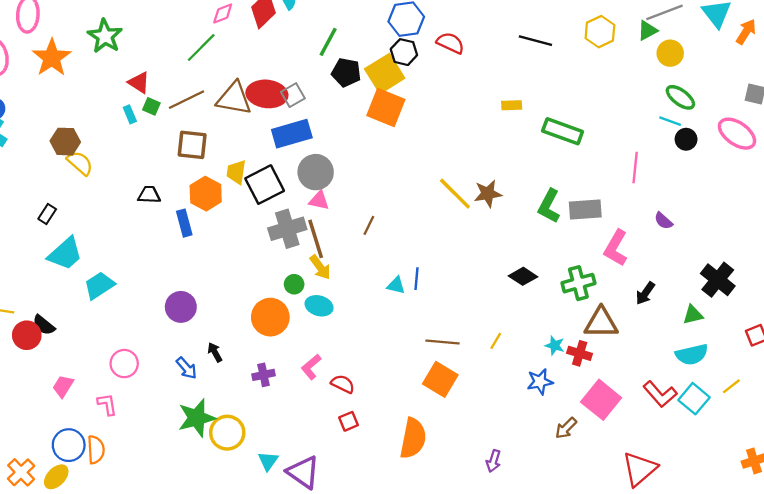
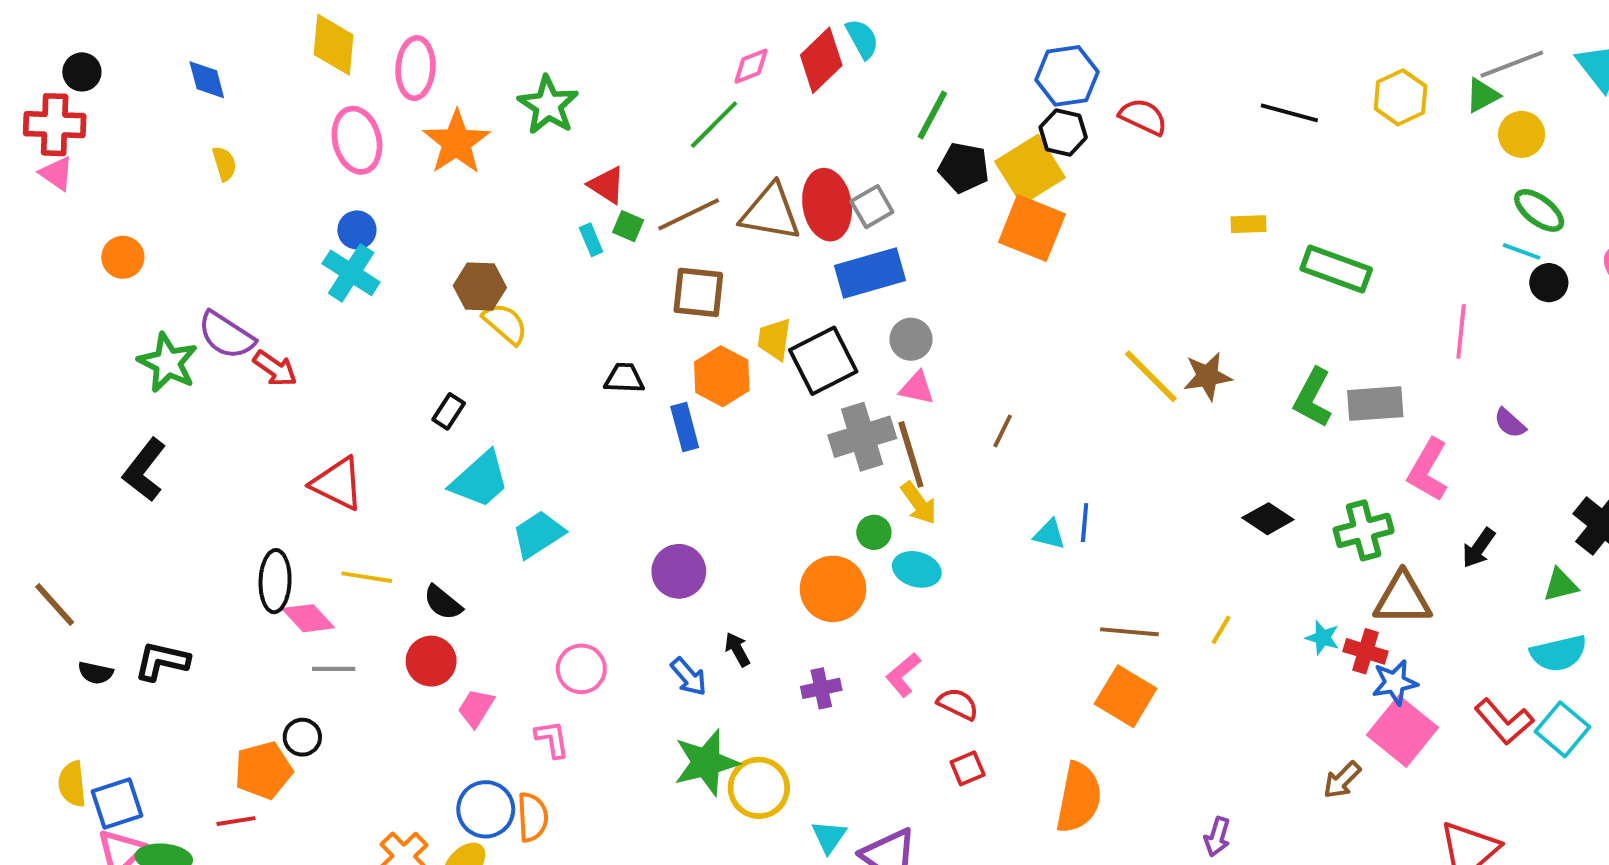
red ellipse: (267, 94) -> (827, 205), turned 75
gray circle: (316, 172) -> (911, 339), size x0.7
red circle: (27, 335) -> (431, 661), moved
blue star: (540, 382) -> (1395, 683), moved

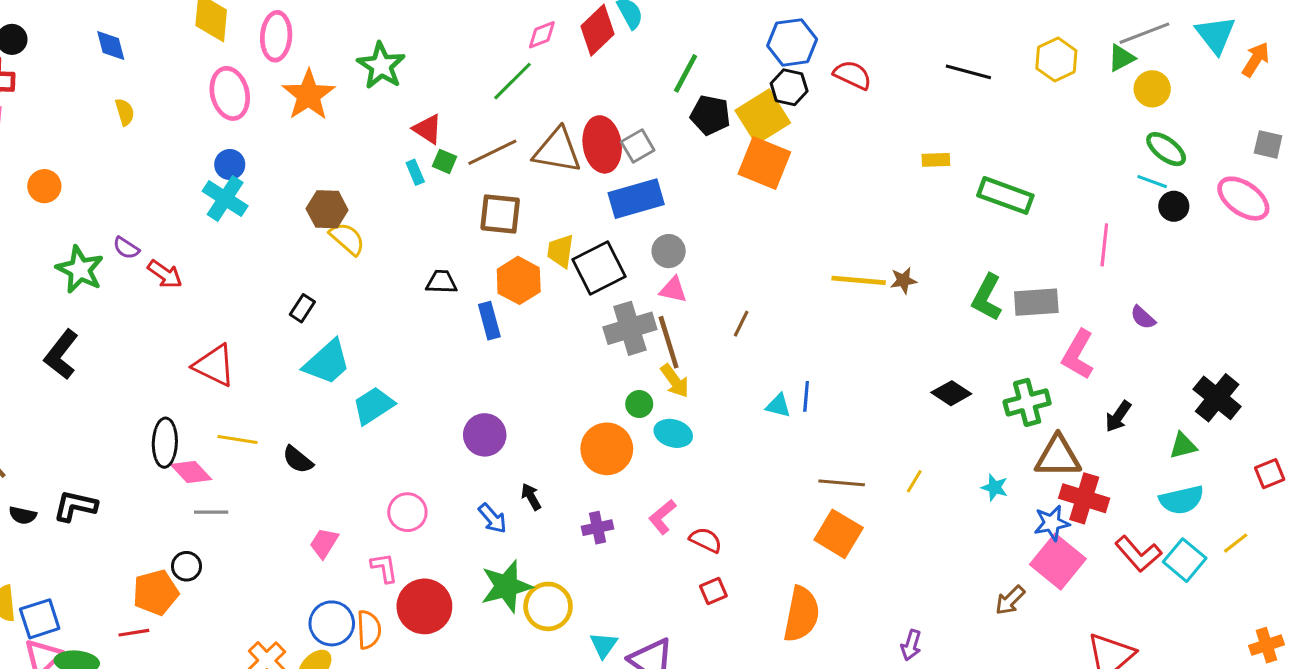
purple semicircle: (226, 335) -> (126, 248), size x0.6
yellow line: (1151, 376) -> (859, 280), turned -40
brown star: (1207, 376) -> (903, 280), size x0.7
red cross: (1365, 651) -> (1084, 498), moved, size x1.4
red circle: (431, 661) -> (424, 606), moved, size x1.4

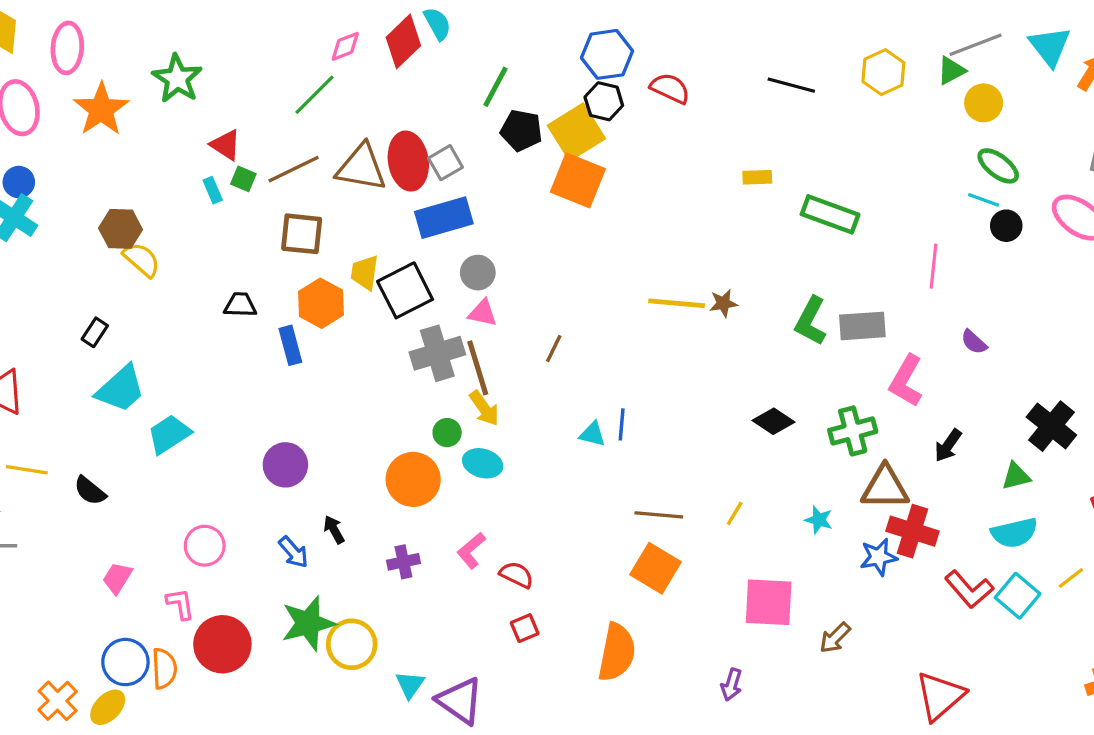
pink square: (1058, 562) -> (769, 602), moved, turned -36

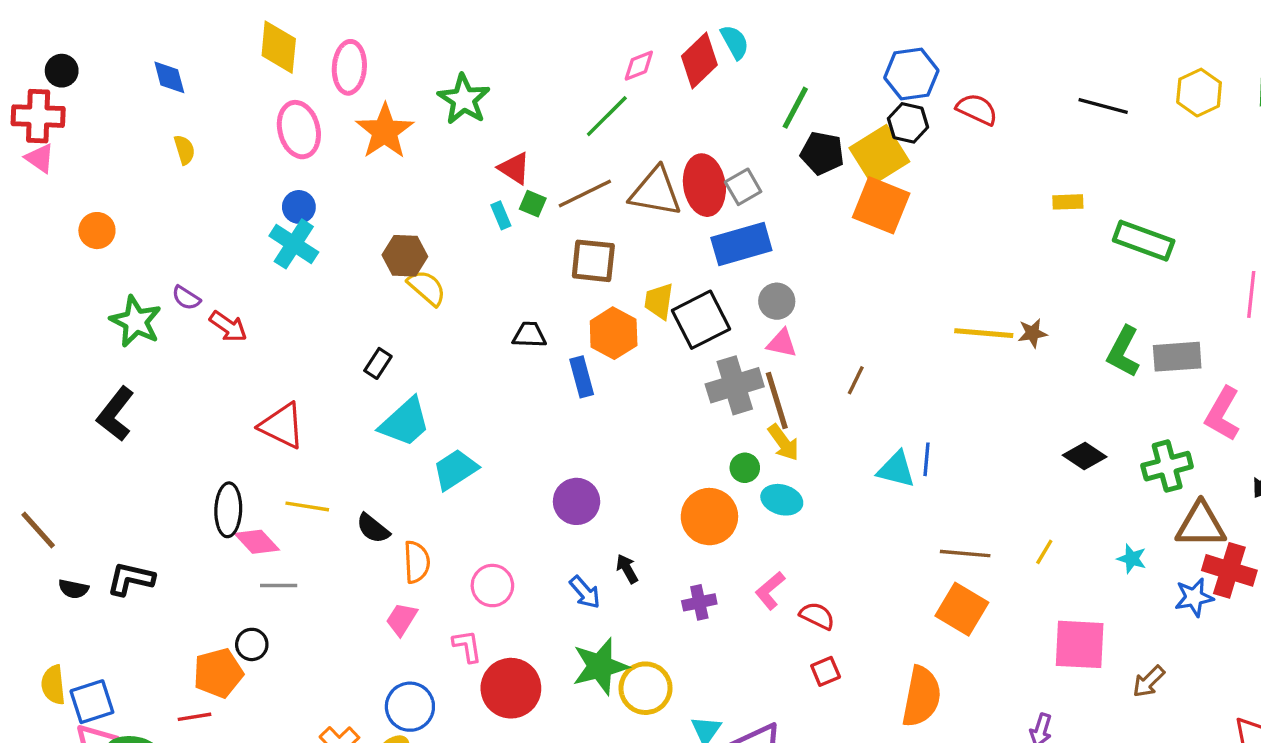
cyan triangle: (593, 434) -> (896, 469), size x1.4
orange semicircle: (164, 668) -> (417, 562), moved

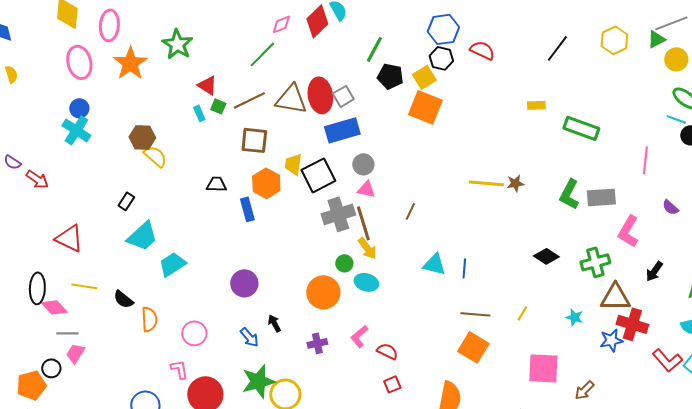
black line: (1103, 106) -> (557, 48), turned -68
yellow square: (879, 155) -> (424, 77), size x0.7
blue line: (927, 459) -> (464, 268), moved
pink trapezoid: (402, 619) -> (75, 353), moved

